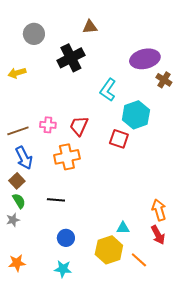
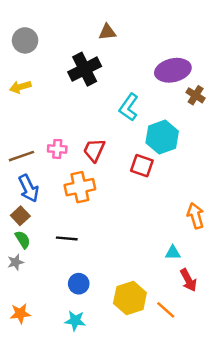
gray circle: (34, 34) -> (25, 40), moved
orange arrow: (159, 210) -> (196, 216), moved
cyan triangle: (123, 228) -> (173, 253), moved

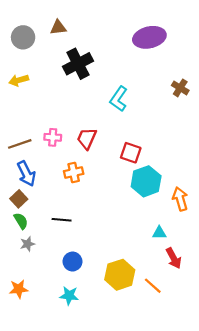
brown triangle: (107, 32) -> (58, 27), moved
purple ellipse: (173, 70) -> (149, 37), moved
cyan hexagon: (162, 137) -> (146, 181), moved
orange cross: (80, 187) -> (74, 173), size x0.7
gray star: (16, 262) -> (27, 244), moved

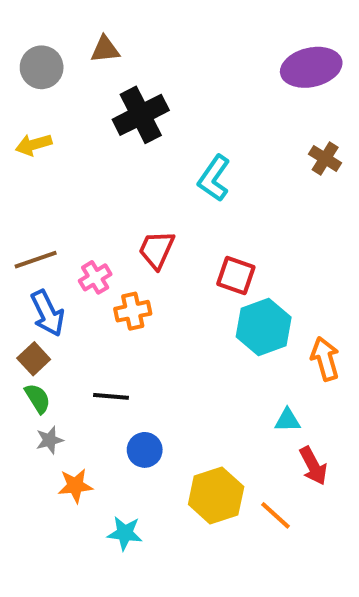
purple ellipse: (149, 37) -> (311, 67), moved
pink cross: (53, 137) -> (95, 277), moved, turned -35
blue circle: (73, 262) -> (145, 450), moved
orange star: (19, 289) -> (75, 486), moved

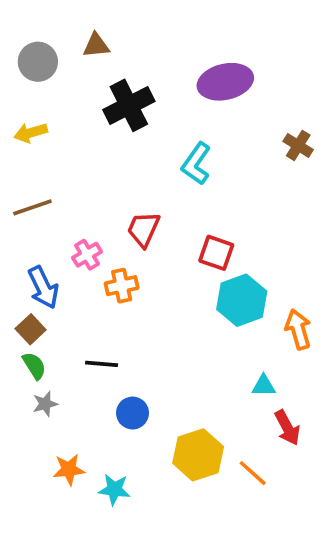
purple ellipse: (311, 67) -> (225, 82), moved
brown line: (36, 260) -> (32, 207), moved
orange star: (75, 486) -> (69, 469), moved

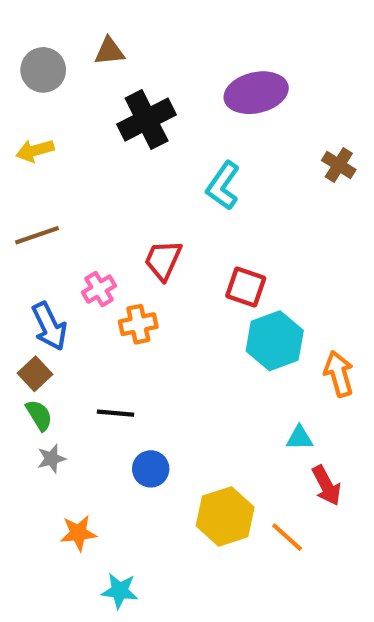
cyan star: (114, 489) -> (120, 591), moved

